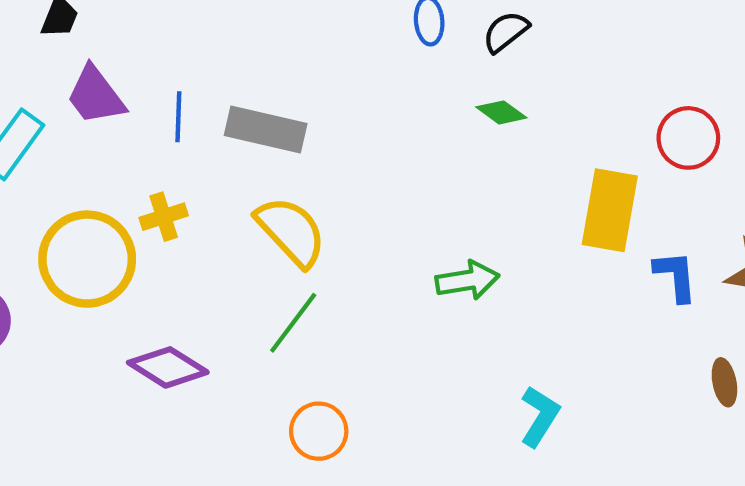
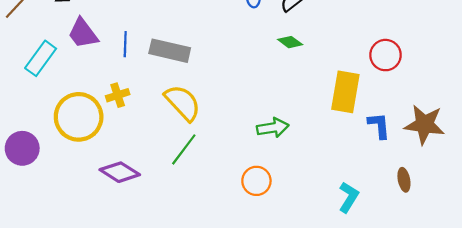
cyan L-shape: (540, 416) -> (349, 197), moved
orange circle: (319, 431) -> (256, 181), moved

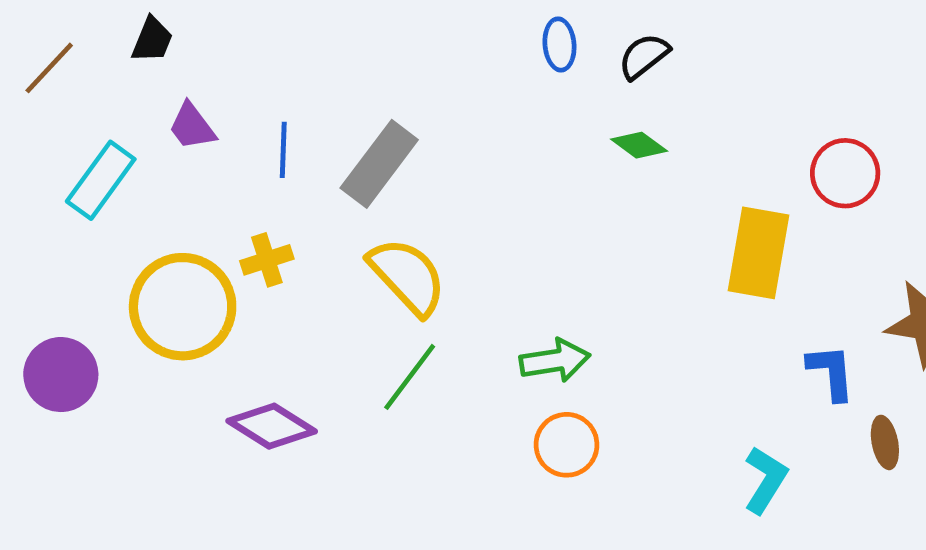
purple trapezoid: (83, 33) -> (192, 126), size x0.7
gray rectangle: (170, 51) -> (379, 164), turned -66
blue L-shape: (379, 126) -> (831, 372), moved
green arrow: (273, 128) -> (555, 361), moved

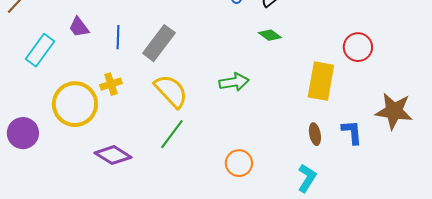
green arrow: (555, 361) -> (234, 82), moved
brown ellipse: (885, 442) -> (315, 134), moved
cyan L-shape: (766, 480) -> (307, 178), moved

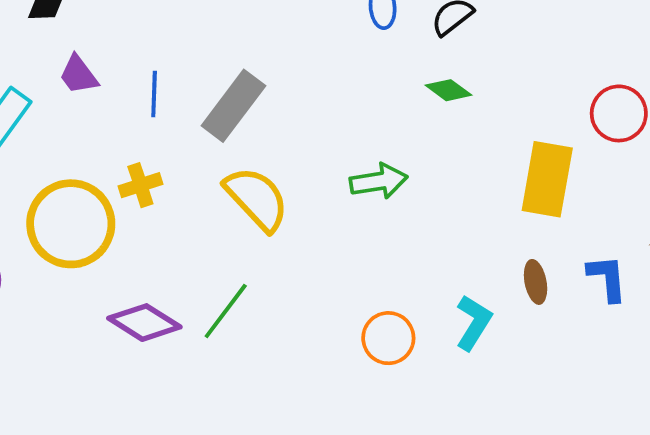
green line: (172, 134) -> (226, 311), moved
cyan L-shape: (307, 178) -> (474, 323), moved

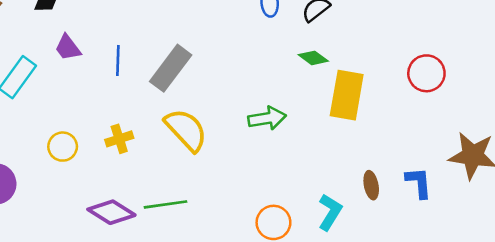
yellow rectangle: (547, 179) -> (347, 95), moved
yellow cross: (140, 185) -> (119, 139), moved
yellow circle: (71, 224) -> (63, 147), size x0.5
green line: (226, 311) -> (165, 204), turned 45

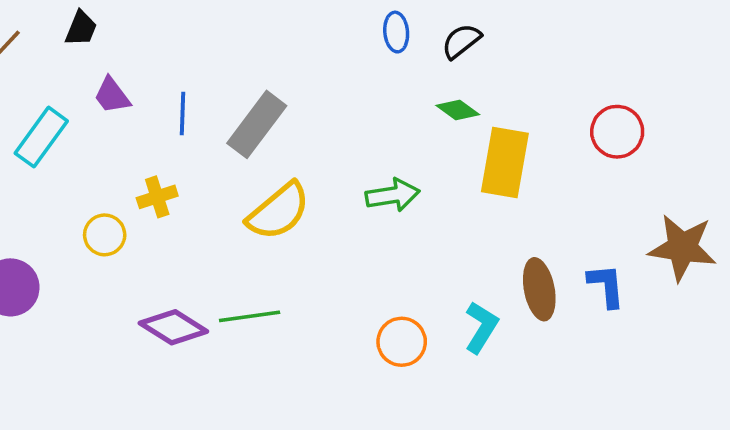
yellow semicircle: (186, 130) -> (278, 211), turned 93
yellow cross: (119, 139) -> (157, 197), moved
brown ellipse: (371, 185) -> (539, 289), size x1.5

